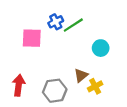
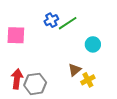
pink square: (32, 38) -> (16, 35), moved
gray hexagon: (55, 91) -> (35, 84), moved

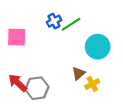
cyan circle: (93, 44) -> (98, 47), size x1.5
red arrow: (17, 79) -> (18, 83), turned -54

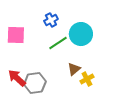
green line: (71, 24) -> (58, 43), moved
cyan circle: (98, 47) -> (81, 34), moved

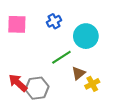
pink square: (16, 35) -> (17, 24), moved
green line: (58, 43) -> (61, 57), moved

